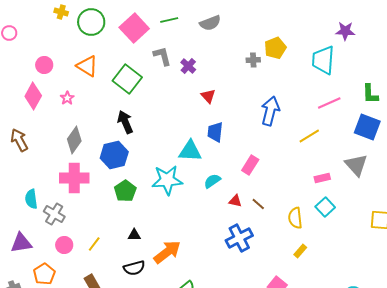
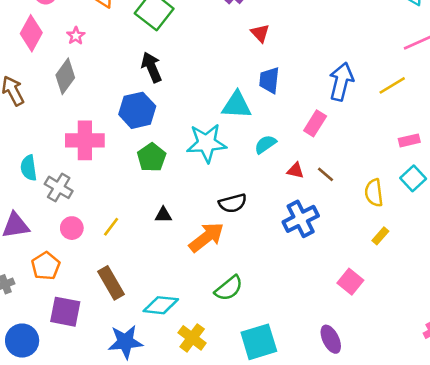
blue arrow: (270, 111) -> (341, 82), moved
gray diamond: (74, 140) -> (65, 76), moved
black semicircle: (134, 268) -> (233, 203), moved

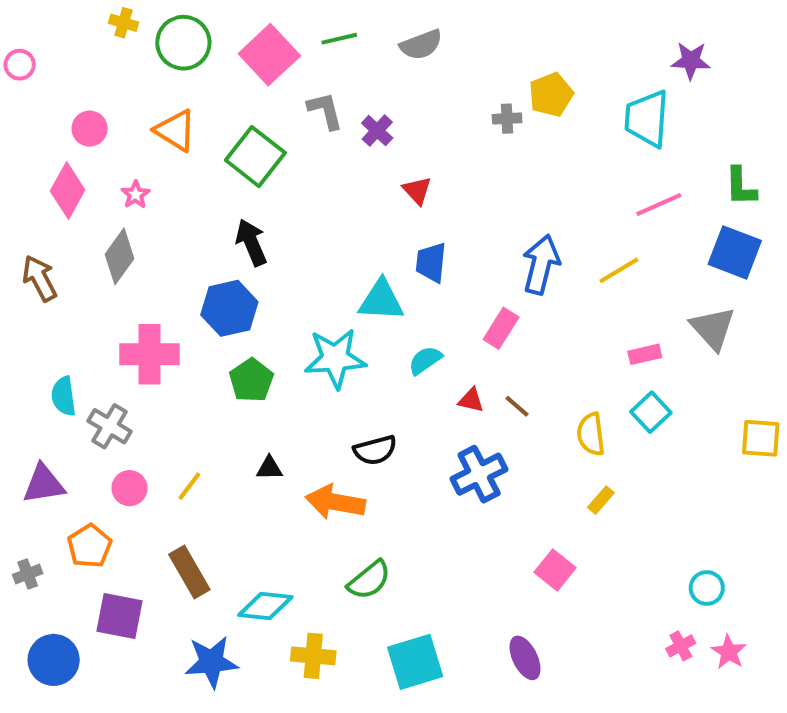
orange arrow: (206, 237) -> (335, 502), turned -132
yellow cross: (192, 338) -> (313, 656), turned -32

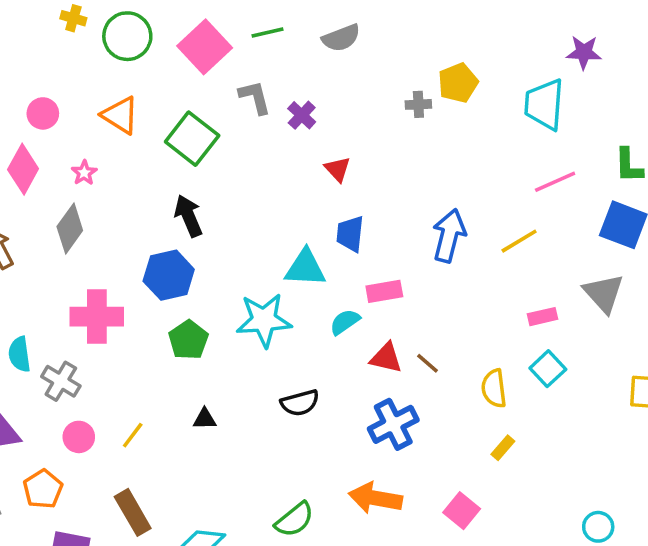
pink rectangle: (501, 328) -> (384, 291), moved, turned 48
red triangle: (471, 400) -> (386, 358), size x1.4
orange arrow: (335, 502) -> (375, 498), moved

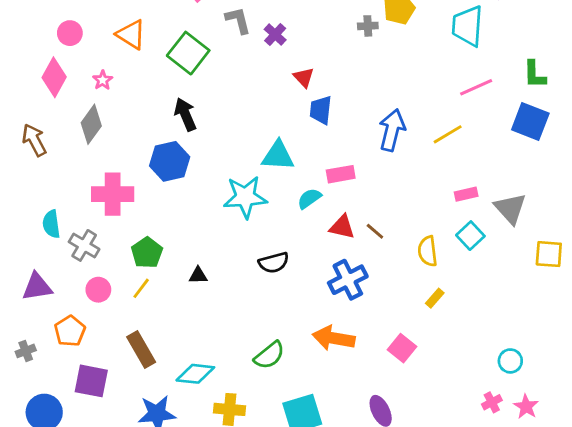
blue trapezoid: (350, 234) -> (321, 110), moved
gray triangle: (604, 293) -> (510, 208), moved
green pentagon: (188, 340) -> (147, 253), moved

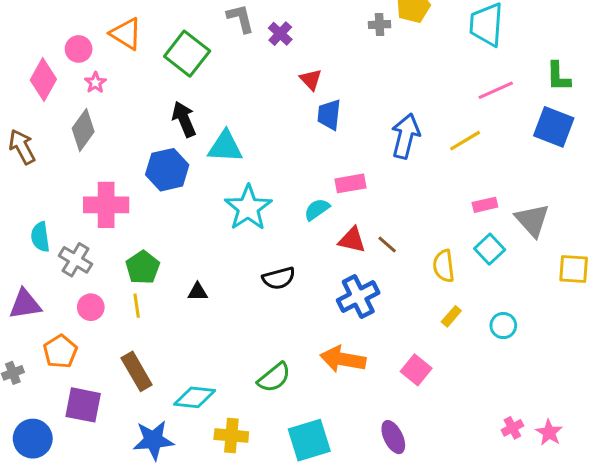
pink circle: (70, 33) -> (79, 49), moved
cyan triangle: (278, 156) -> (225, 147), moved
cyan star: (245, 197) -> (248, 208), turned -30
yellow line: (141, 288) -> (137, 306), turned -45
cyan circle: (510, 361) -> (503, 326), moved

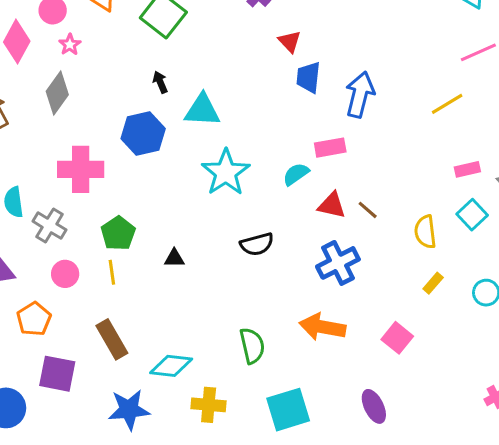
black arrow: (184, 119) -> (160, 82), size x0.6
blue arrow: (406, 136) -> (360, 95), moved
green semicircle: (274, 377) -> (252, 346), turned -64

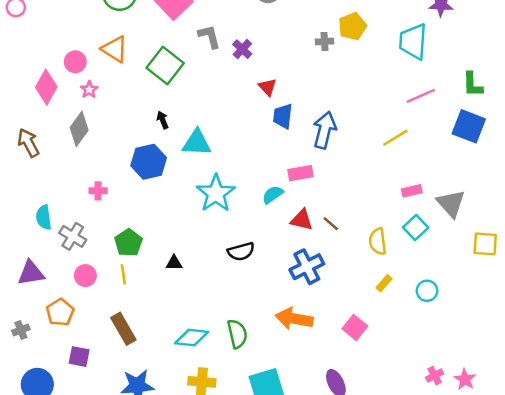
pink cross: (81, 169) -> (98, 191), size x0.5
cyan diamond: (171, 366) -> (192, 338), moved
purple square: (57, 374) -> (79, 357), size x0.7

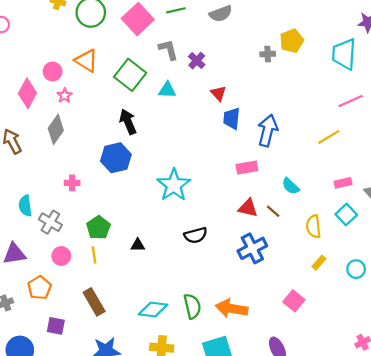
black arrow: (163, 120) -> (128, 122), size x1.6
cyan triangle: (197, 143) -> (167, 90), moved, size x0.7
cyan semicircle: (273, 195) -> (291, 186), moved, turned -102
orange arrow: (294, 319) -> (232, 308), moved

